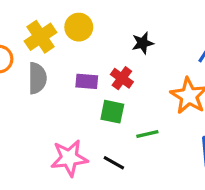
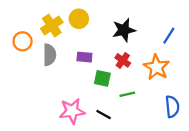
black star: (143, 43) -> (124, 30), size x1.5
red cross: (122, 78) -> (123, 60), moved

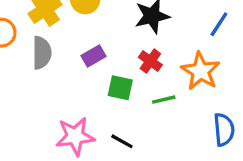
purple rectangle: (84, 57) -> (94, 56), turned -35
green line: (127, 94) -> (164, 100), moved

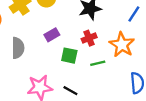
gray semicircle: (42, 53) -> (18, 48), moved
red cross: (150, 61) -> (89, 38), turned 32

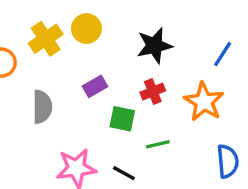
green line: (98, 63) -> (158, 144), moved

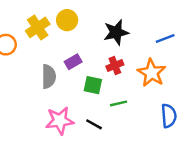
blue line: (223, 54) -> (165, 39), turned 36
gray semicircle: (42, 107) -> (49, 76), moved

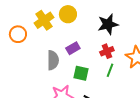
green square: (93, 85) -> (81, 73), moved
green line: (119, 103) -> (110, 70), moved, turned -56

